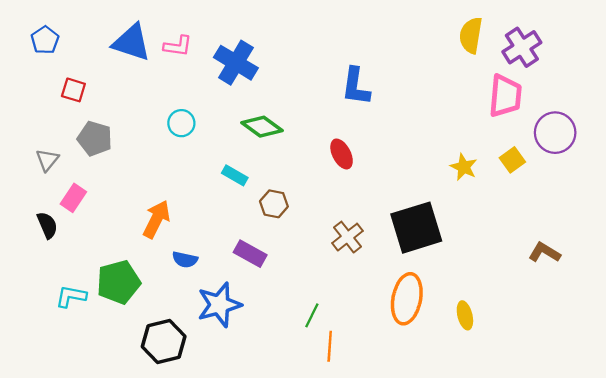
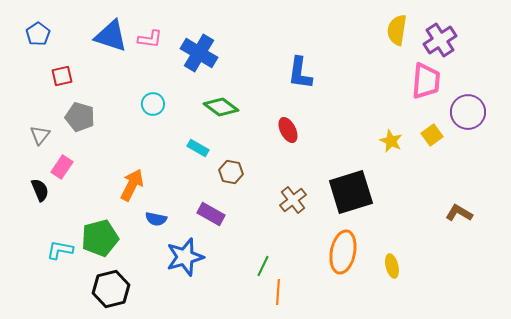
red square: (73, 90) -> (62, 76), turned -30
black hexagon: (164, 341) -> (111, 289), moved

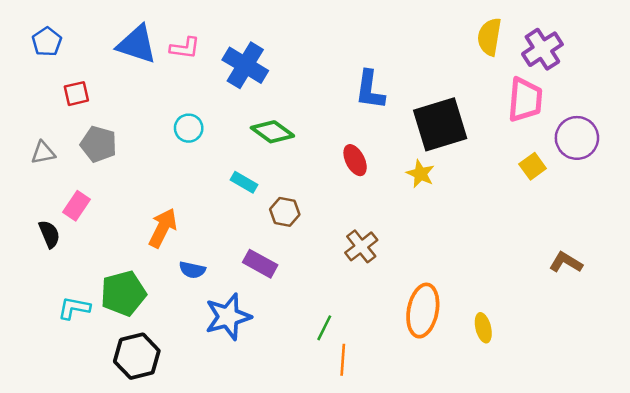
gray triangle: (40, 135) -> (43, 153), moved, turned 40
yellow star: (391, 141) -> (420, 174), moved
black square: (351, 192) -> (440, 124), moved

